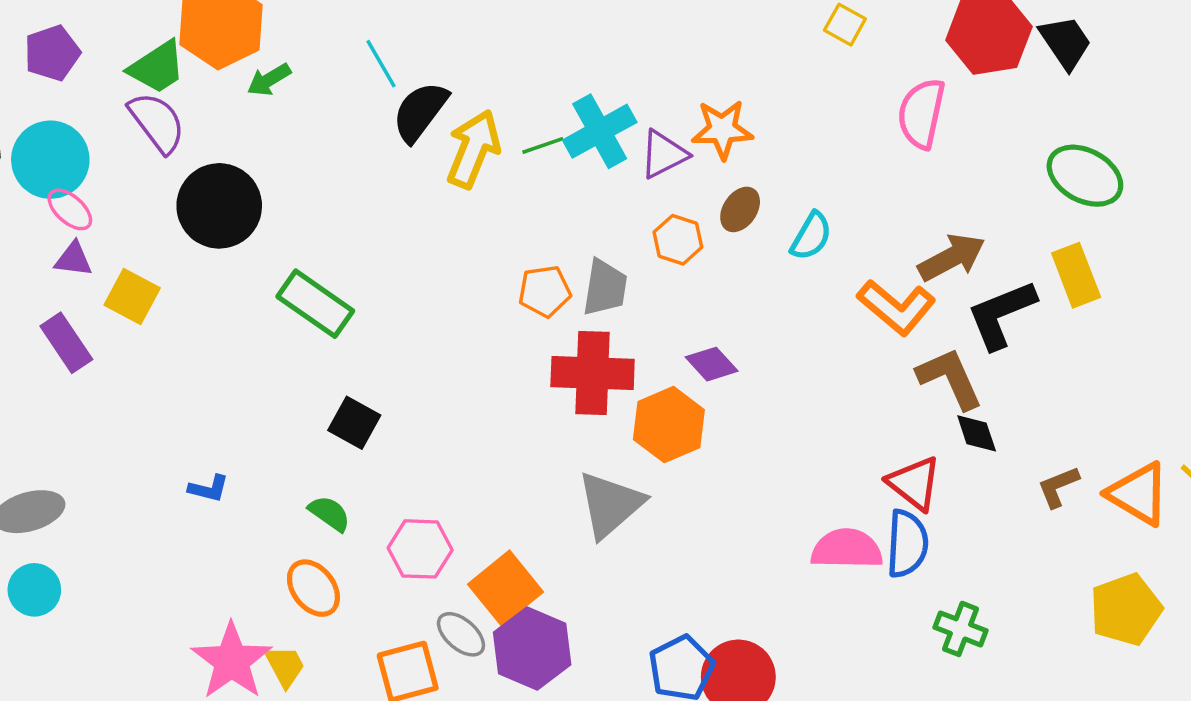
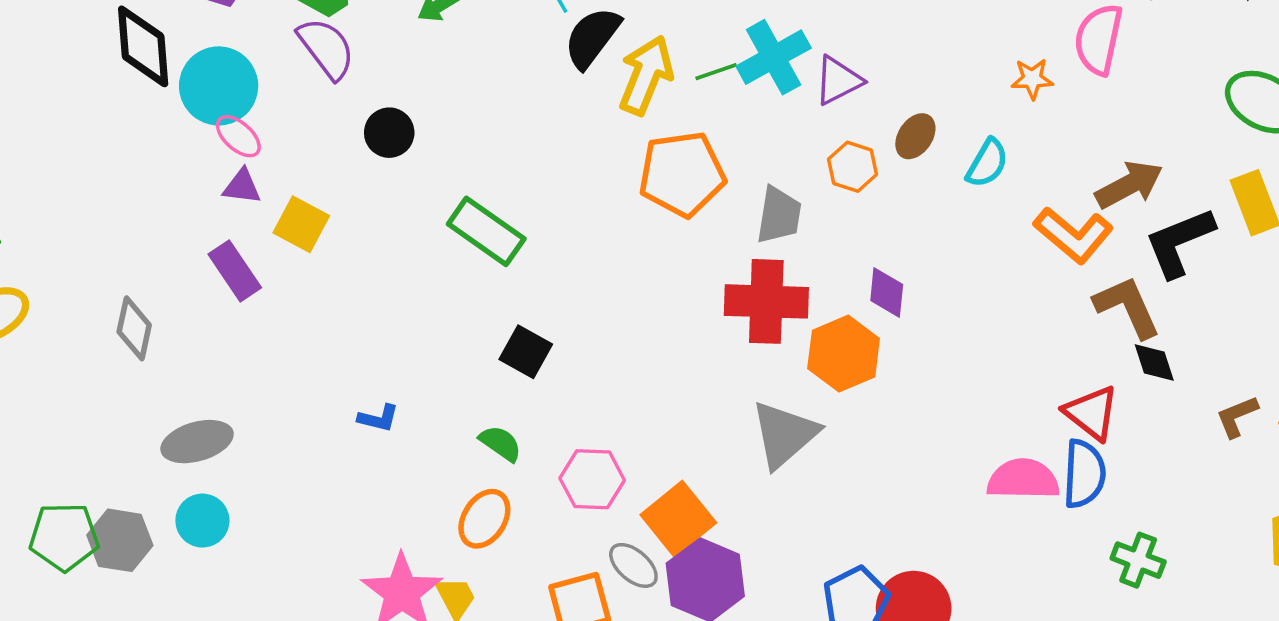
orange star: (722, 129) -> (1032, 79), moved, size x0.7
black circle: (219, 206) -> (389, 133), size x0.6
orange pentagon: (545, 291) -> (682, 174), moved, size x1.6
purple diamond: (712, 364) -> (887, 292), turned 48
orange ellipse: (313, 588) -> (484, 519), turned 70

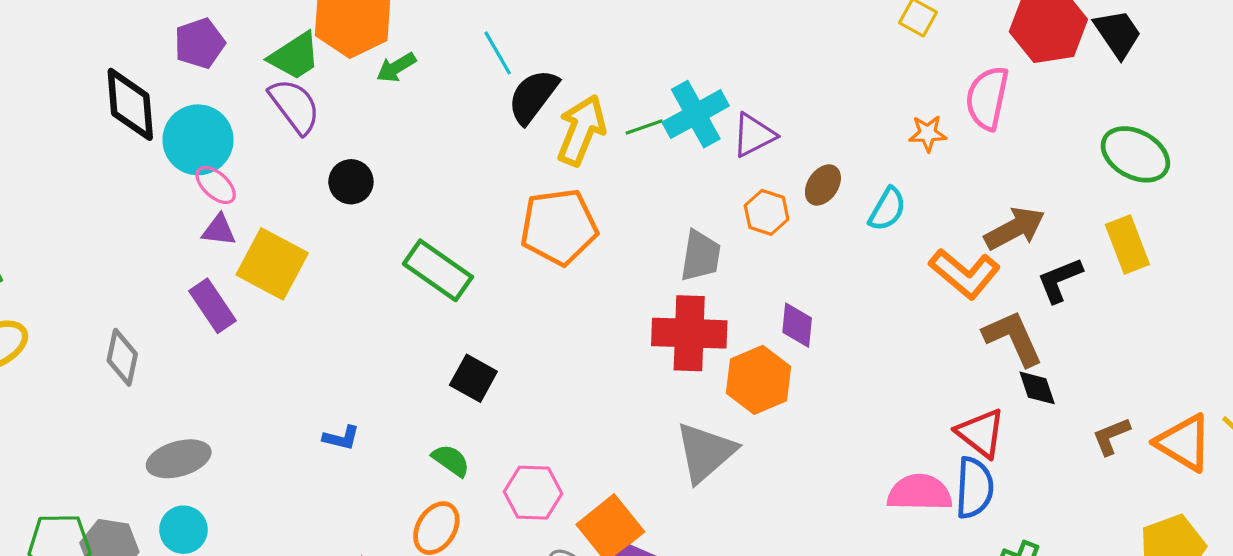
orange pentagon: (682, 174) -> (559, 227), moved
yellow square: (301, 224) -> (272, 264), size x1.4
black L-shape: (1179, 242) -> (1060, 280), size x0.7

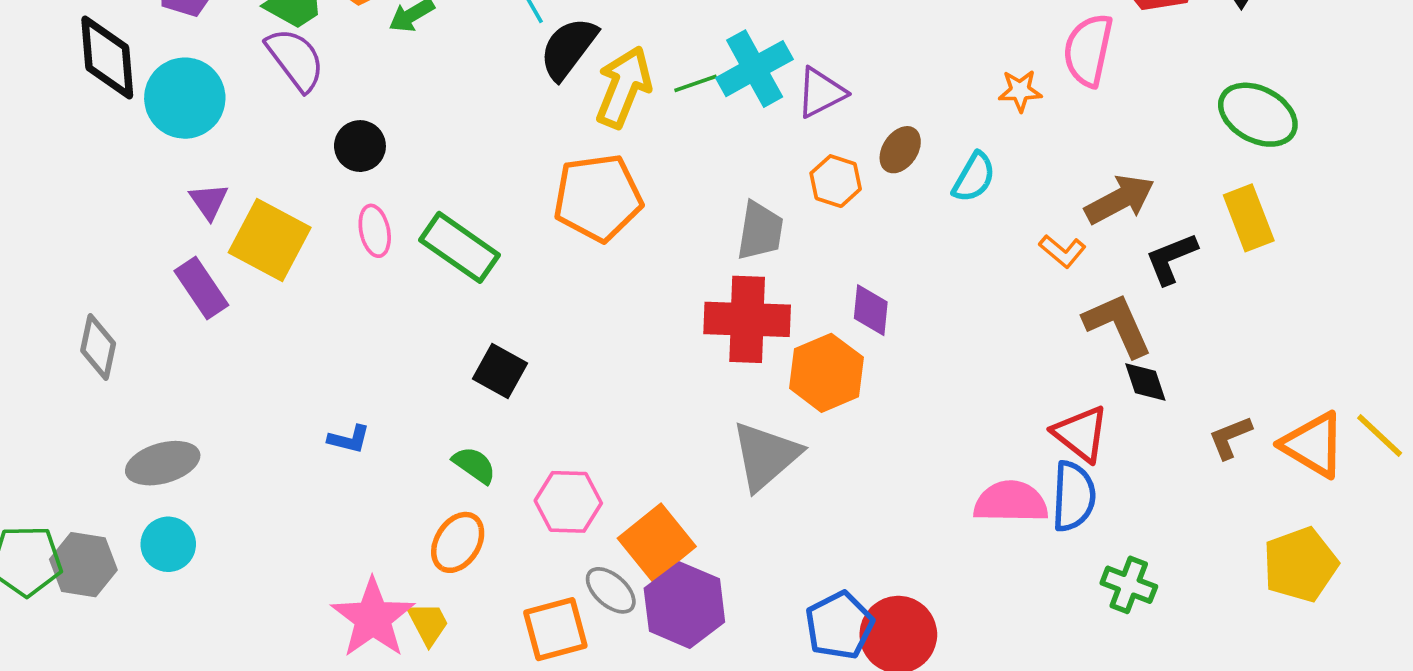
pink ellipse: (216, 185) -> (375, 231), moved, turned 36
purple triangle: (219, 230) -> (209, 201), turned 48
orange L-shape: (965, 274) -> (1062, 251), size x0.6

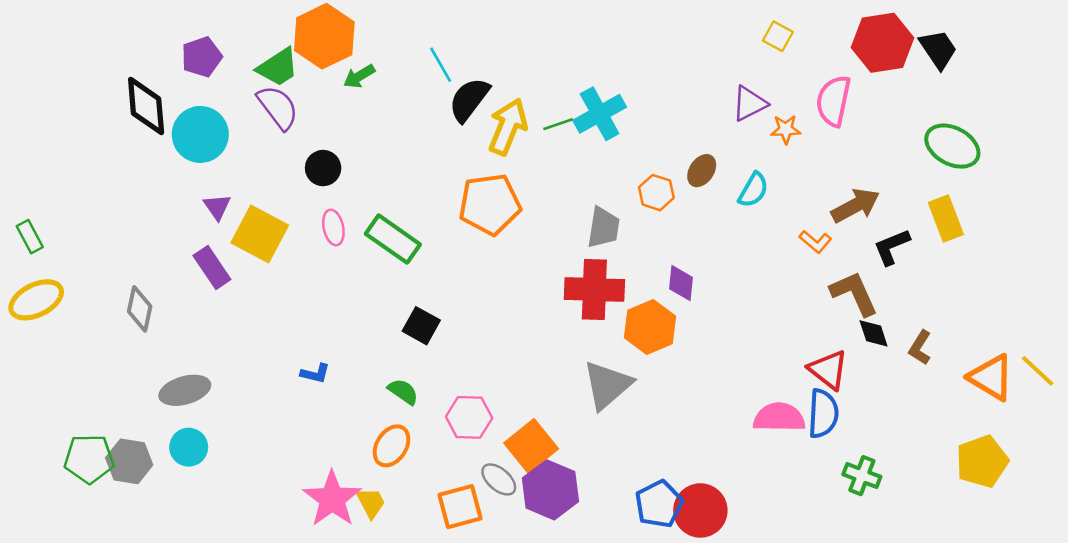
purple triangle: (821, 93) -> (749, 103), moved
brown L-shape: (1230, 437) -> (920, 348), moved, turned -36

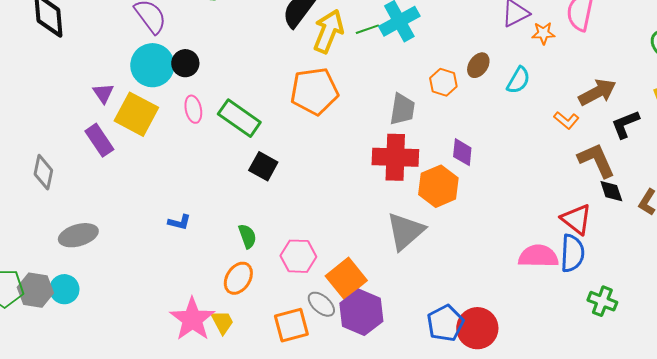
cyan circle: (200, 134) -> (152, 65), moved
black square: (421, 326) -> (263, 166), moved
green semicircle: (403, 392) -> (247, 236), turned 35
cyan circle: (189, 447) -> (64, 289), moved

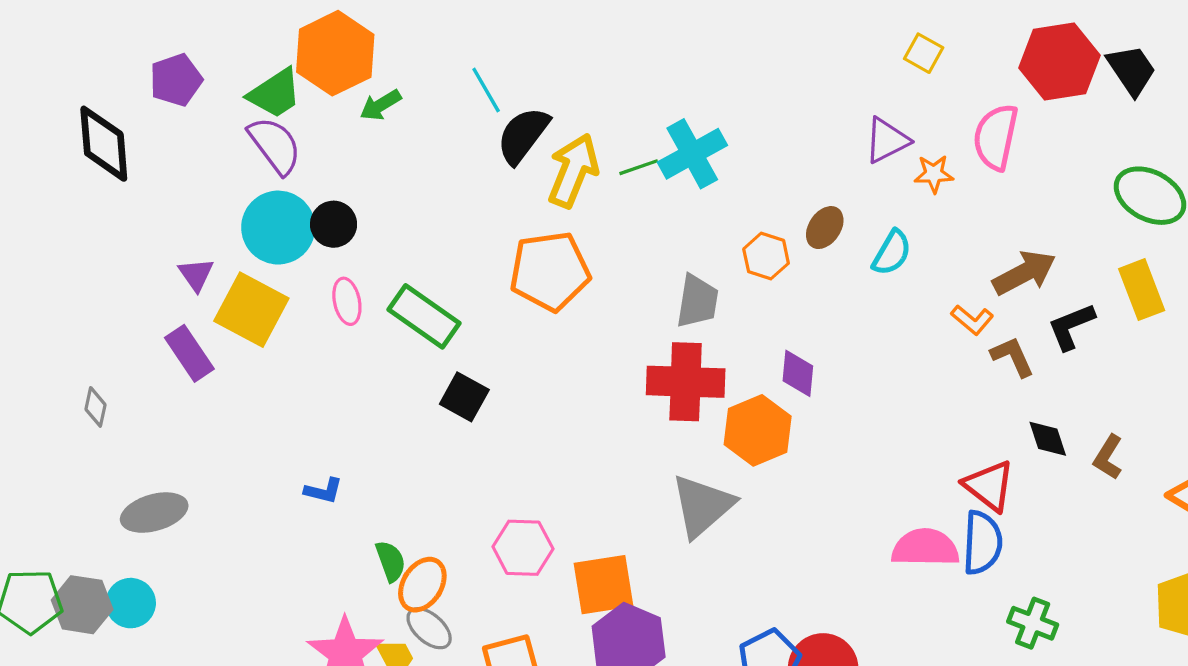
brown L-shape: (596, 160) -> (1013, 357), moved, size x0.7
gray diamond: (43, 172) -> (95, 407), size x0.7
green semicircle: (247, 236) -> (391, 561), moved
orange square: (346, 278) -> (603, 585), turned 30
gray ellipse: (321, 304) -> (429, 628), moved

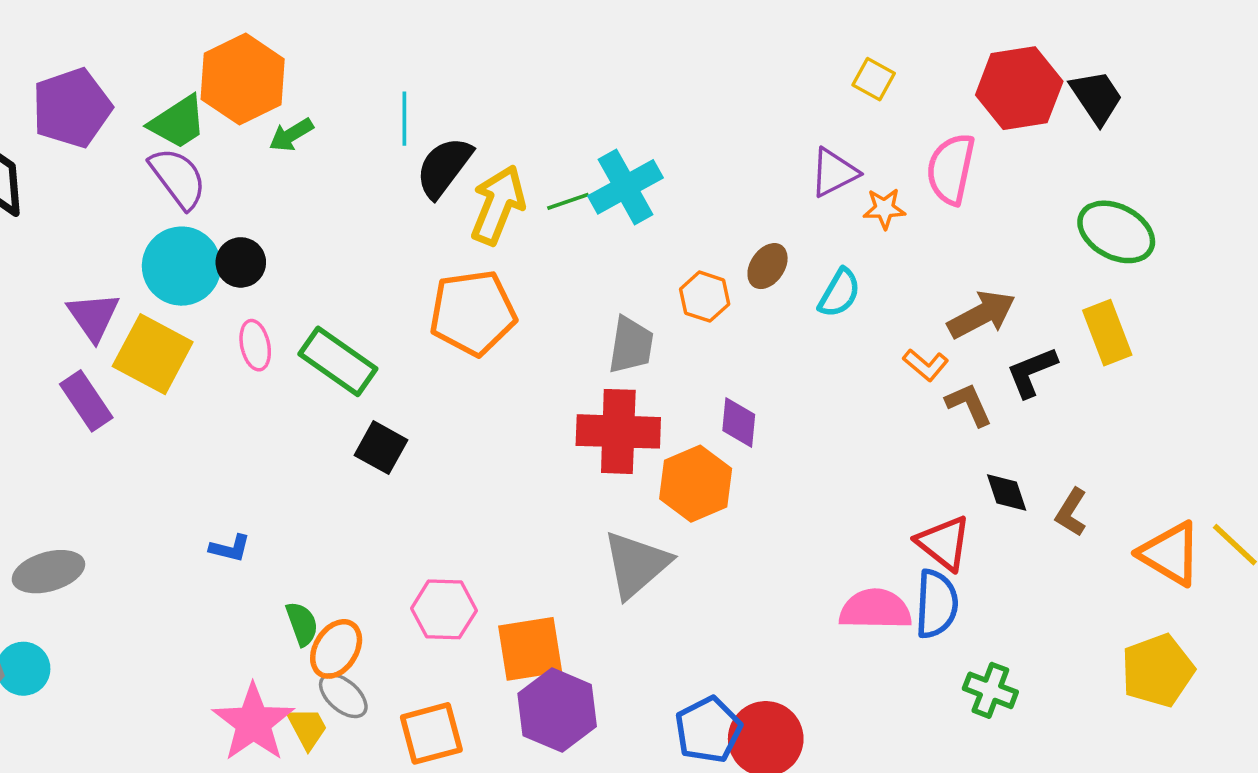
purple pentagon: (176, 80) -> (72, 108), size x1.4
cyan line: (486, 90) -> (404, 119), turned 30
purple triangle: (196, 274) -> (93, 316), size x1.4

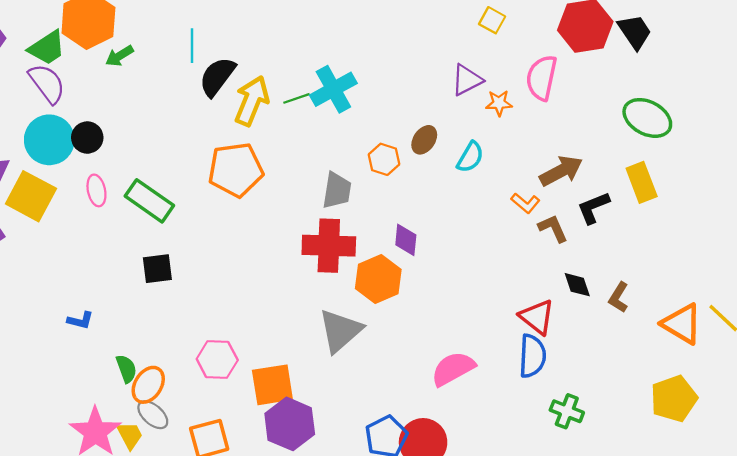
black square: (381, 448) -> (157, 269), moved, turned -36
pink semicircle: (875, 609) -> (453, 369), moved, turned -30

